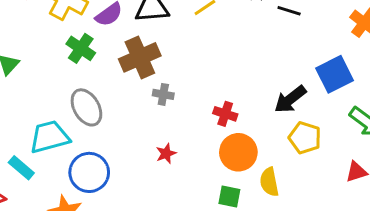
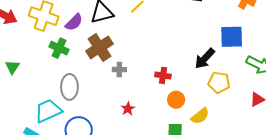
blue square: (335, 74) -> (232, 37), turned 35
gray ellipse: (86, 107) -> (69, 87), turned 40
orange circle: (238, 152) -> (176, 100), size x0.7
yellow semicircle: (269, 182) -> (200, 116), turned -108

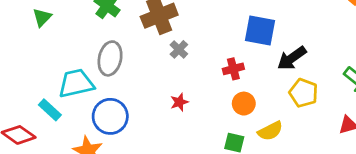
blue square: (232, 37) -> (260, 30), moved
gray cross: (119, 70) -> (179, 49), turned 32
red cross: (163, 75) -> (233, 69), turned -35

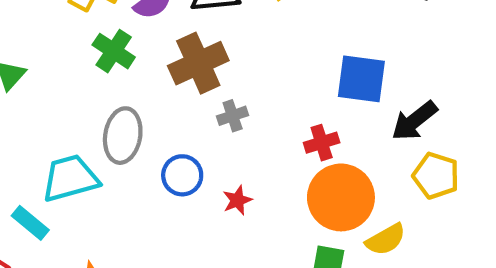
gray cross: (179, 49) -> (233, 116), turned 30
orange circle: (244, 104) -> (341, 197), size x1.8
blue circle: (110, 116) -> (182, 175), moved, size x0.7

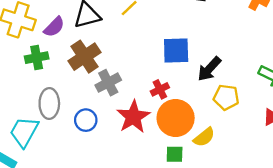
green cross: (114, 51) -> (37, 58), turned -35
gray cross: (233, 116) -> (108, 83), size x1.5
cyan trapezoid: (70, 178) -> (24, 132), turned -36
red star: (237, 200) -> (133, 117), moved, size x2.0

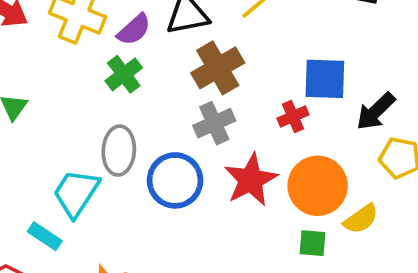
brown cross: (85, 57) -> (218, 68), moved
green cross: (37, 58) -> (124, 74), moved, turned -30
red cross: (160, 89) -> (293, 116), moved
blue circle: (86, 120) -> (175, 180), size x1.5

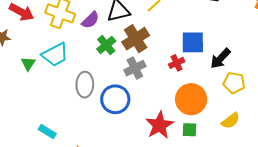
green cross: (124, 74) -> (106, 45), moved
red star: (251, 180) -> (160, 125), moved
cyan trapezoid: (76, 193) -> (55, 55), moved, turned -148
yellow semicircle: (361, 219) -> (231, 121), moved

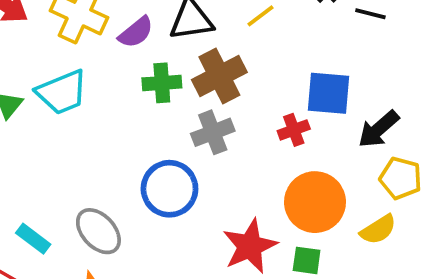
green cross: (106, 45) -> (162, 83), turned 30
gray ellipse: (85, 85) -> (98, 231), moved, turned -50
yellow semicircle: (231, 121) -> (378, 230), moved

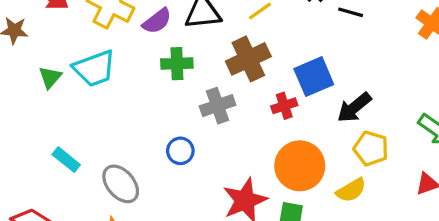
brown cross: (219, 76) -> (248, 59), moved
blue square: (328, 93) -> (314, 77), turned -30
blue circle: (169, 189) -> (180, 151), size x0.6
cyan rectangle: (33, 239) -> (66, 160), moved

